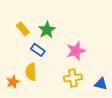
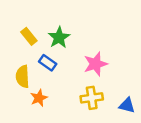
yellow semicircle: (31, 72) -> (23, 77), moved
orange star: (13, 82) -> (39, 98), moved

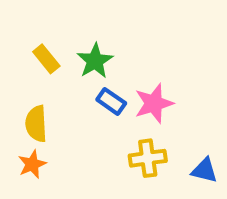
blue rectangle: (48, 63) -> (111, 101), moved
orange star: (39, 98) -> (32, 164), moved

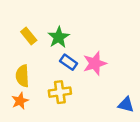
yellow cross: (148, 158) -> (60, 92), moved

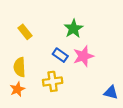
green star: (59, 37) -> (73, 29), moved

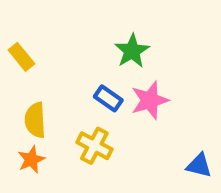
yellow rectangle: (25, 32) -> (21, 57), moved
yellow cross: (53, 81) -> (94, 146), turned 36

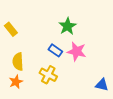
pink star: (150, 100) -> (77, 51), turned 30

